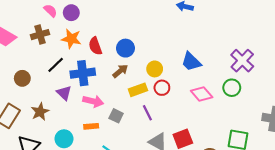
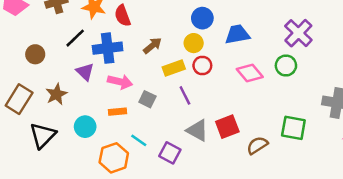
blue circle: (125, 48) -> (202, 18), moved
blue trapezoid: (191, 62) -> (237, 34), turned 125

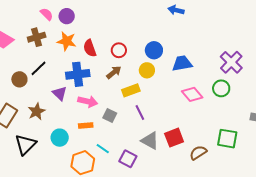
black line: (75, 38) -> (39, 68), moved
red circle: (202, 66) -> (119, 50), moved

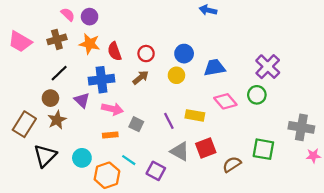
brown circle: (19, 79) -> (50, 98), moved
yellow rectangle: (131, 90) -> (195, 115), moved, turned 30
cyan circle: (60, 138) -> (82, 158), moved

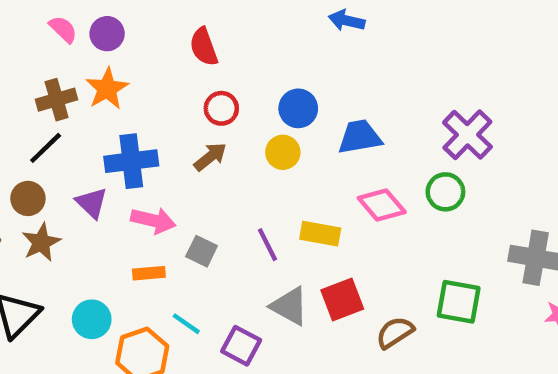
brown cross: (57, 39) -> (57, 100), moved
orange star: (90, 44) -> (107, 89), turned 30
red semicircle: (115, 51) -> (204, 47), moved

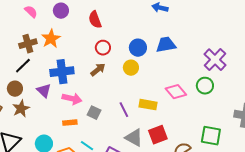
purple circle: (107, 34) -> (61, 11), moved
blue trapezoid: (360, 137) -> (166, 45), moved

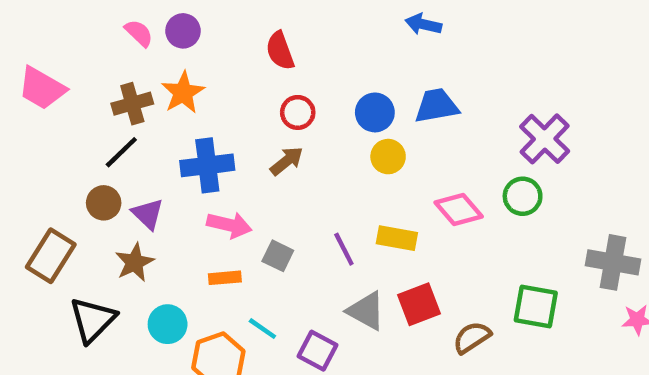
purple circle: (61, 11) -> (183, 31), moved
yellow circle: (131, 68) -> (388, 157), moved
purple triangle: (44, 91) -> (148, 214), moved
brown star: (21, 109) -> (134, 262), moved

